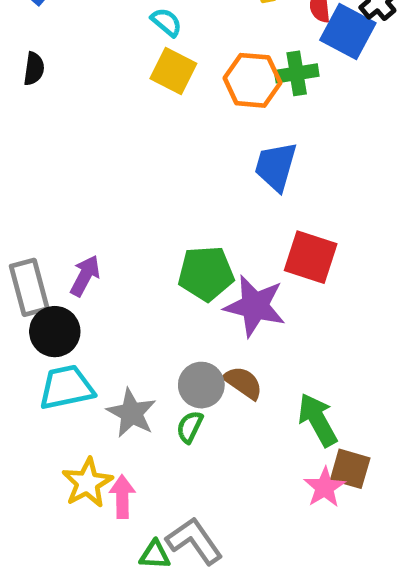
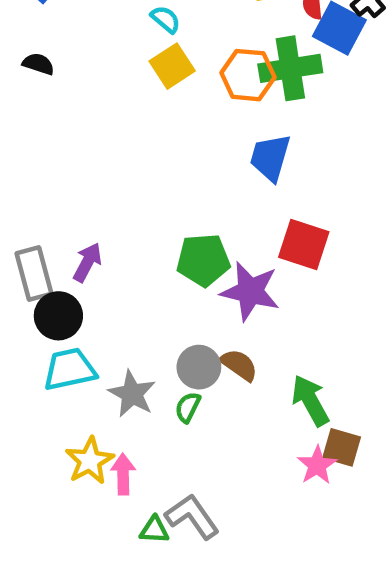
black semicircle: (34, 69) -> (38, 64), turned -80
yellow square: (173, 71) -> (172, 66), turned 30
green cross: (297, 73) -> (290, 68), size x1.5

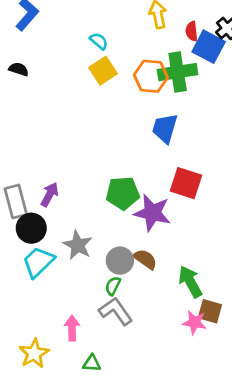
cyan trapezoid: (70, 369) -> (38, 262), turned -32
gray star: (132, 394) -> (78, 245), moved
yellow star: (90, 461) -> (34, 353), moved
pink star: (317, 465) -> (194, 322), turned -30
gray L-shape: (192, 516) -> (116, 311), moved

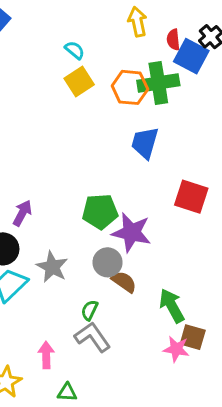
red square: (186, 183) -> (191, 197), moved
gray circle: (120, 261) -> (108, 262), moved

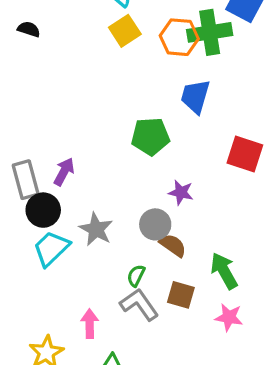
green pentagon: (100, 212) -> (150, 136), moved
purple star: (131, 232) -> (181, 192), size x0.6
brown square: (193, 337) -> (181, 295), moved

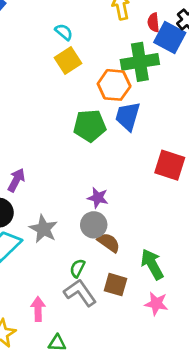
orange hexagon: (179, 37) -> (114, 85), moved
green pentagon: (150, 136) -> (90, 126), moved
purple star: (181, 192) -> (98, 198), moved

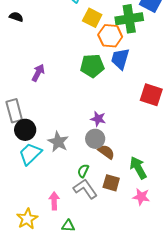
yellow square: (68, 61) -> (92, 18), moved, turned -30
purple arrow: (16, 180) -> (38, 73), moved

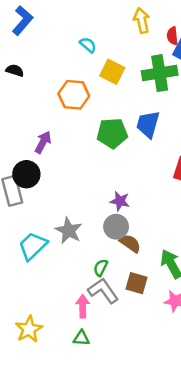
orange hexagon: (110, 36) -> (74, 95), moved
black circle: (25, 130) -> (26, 174), moved
pink arrow: (54, 201) -> (83, 306), moved

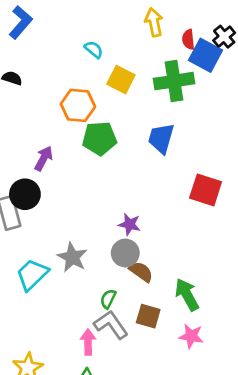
green pentagon: (112, 133) -> (99, 138), moved

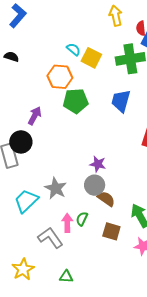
cyan semicircle: (94, 49) -> (74, 49), moved
gray L-shape: (111, 325) -> (50, 238), moved
pink arrow: (88, 342) -> (67, 223), moved

